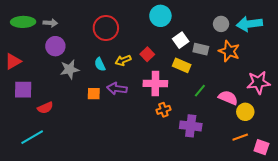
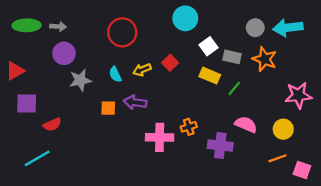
pink cross: (155, 84) -> (160, 137), moved
green line: (200, 91) -> (234, 88), moved
pink semicircle: (228, 98) -> (246, 124), moved

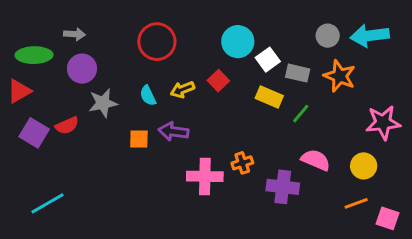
cyan circle: (185, 18) -> (238, 42), moved
green ellipse: (27, 25) -> (34, 55), moved
purple square: (27, 103) -> (34, 133), turned 30
red semicircle: (52, 124) -> (67, 125), moved

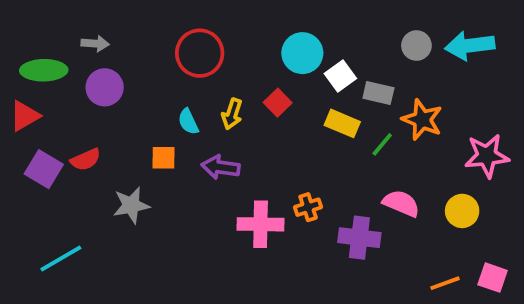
orange star: (340, 76) -> (422, 120), moved
yellow arrow: (182, 90) -> (232, 114), turned -50
gray star: (103, 103) -> (131, 205), moved
orange square: (139, 139) -> (164, 158), moved
orange line: (356, 203) -> (445, 283), moved

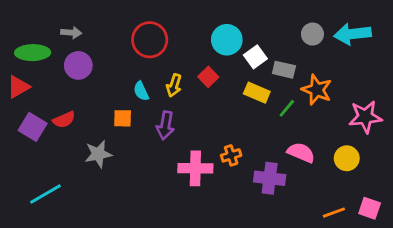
purple arrow: (221, 167) -> (165, 125), turned -88

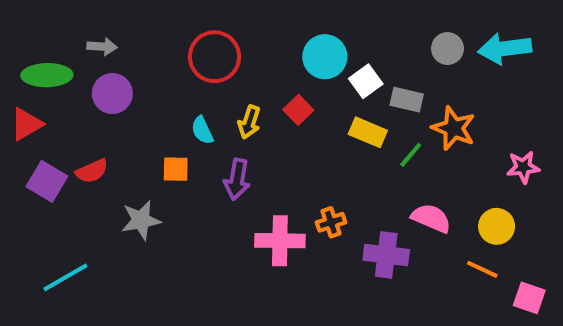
pink star: (365, 117) -> (523, 167), size x0.7
orange line: (334, 213) -> (482, 269), moved, turned 45

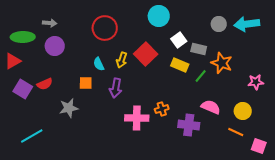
cyan circle: (325, 57) -> (159, 16), moved
red square: (298, 110) -> (146, 54), size x1.6

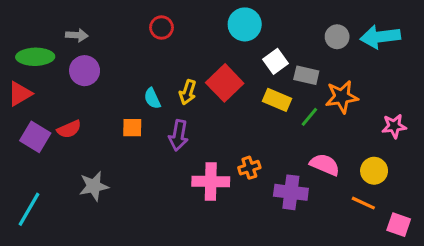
red circle: (105, 28) -> (162, 28), moved, size x0.6
orange star: (222, 63) -> (342, 97), turned -30
gray star: (69, 108) -> (94, 186), moved
cyan line: (32, 136) -> (29, 209), moved, turned -30

